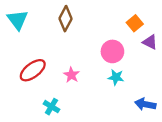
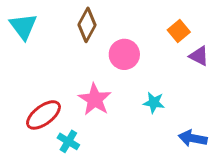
pink circle: (112, 51) -> (124, 54), moved
red ellipse: (33, 70) -> (43, 115), moved
pink star: (71, 75) -> (95, 99), size x1.5

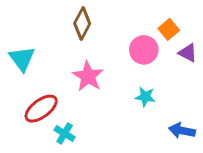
cyan triangle: (23, 26) -> (22, 59), moved
pink circle: (124, 54) -> (144, 50), moved
pink star: (95, 99) -> (88, 76), moved

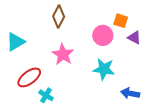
orange square: (169, 29) -> (121, 21), turned -32
cyan triangle: (22, 59) -> (16, 42), turned 36
cyan star: (145, 97) -> (104, 69), size x1.5

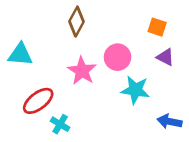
pink circle: (103, 35) -> (118, 57), moved
purple triangle: (134, 38) -> (165, 57), moved
cyan triangle: (16, 42) -> (20, 54), turned 36

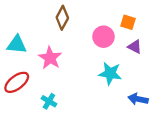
pink circle: (118, 57) -> (104, 37), moved
pink star: (82, 71) -> (50, 58), moved
red ellipse: (38, 101) -> (17, 82), moved

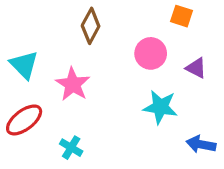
orange square: (128, 22) -> (182, 16), moved
cyan triangle: (17, 44) -> (24, 65), turned 40

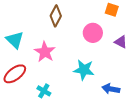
cyan star: (160, 107) -> (84, 70), moved
blue arrow: (201, 144) -> (111, 89), moved

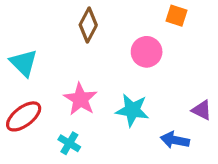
purple triangle: (121, 42) -> (202, 110), moved
pink star: (45, 52) -> (80, 99), moved

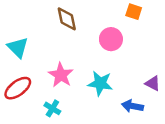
brown diamond: (88, 25) -> (67, 19), turned -40

